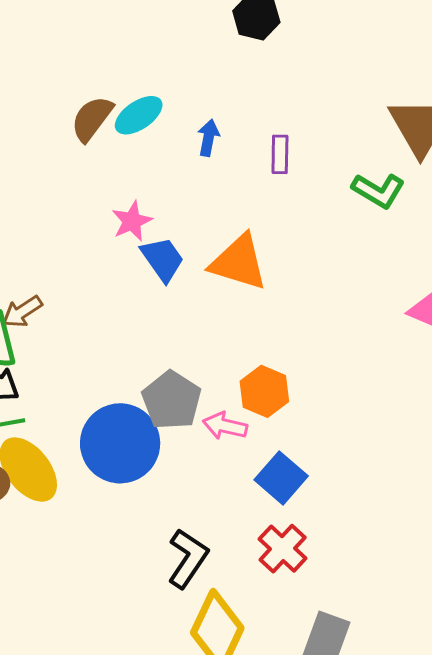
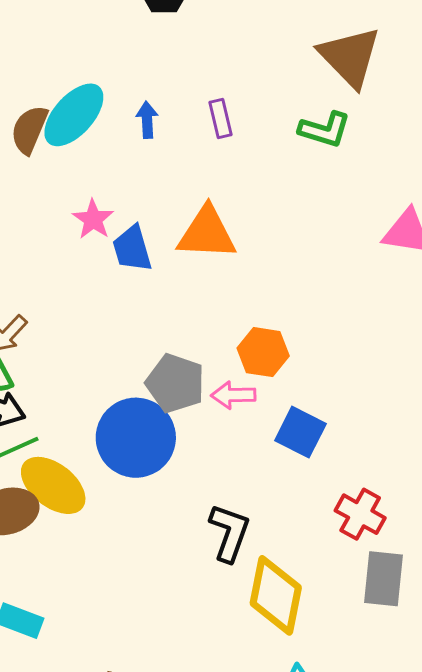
cyan ellipse: (139, 115) -> (74, 115), size x1.4
blue trapezoid: (163, 259) -> (132, 249), turned -147
red cross: (283, 549) -> (360, 514), moved

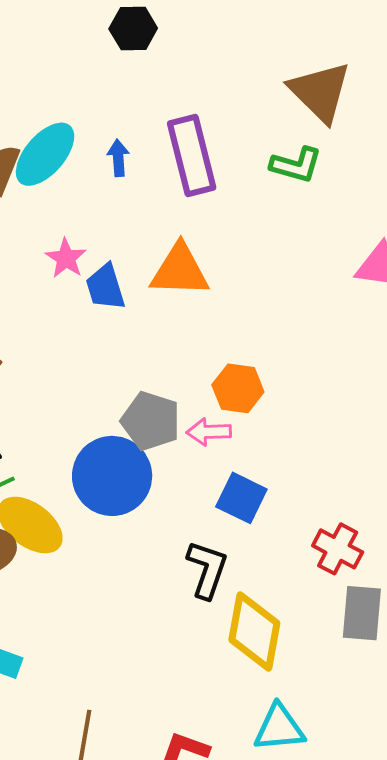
purple rectangle: (221, 119) -> (192, 156), size x2.0
blue square: (300, 432) -> (241, 498), moved

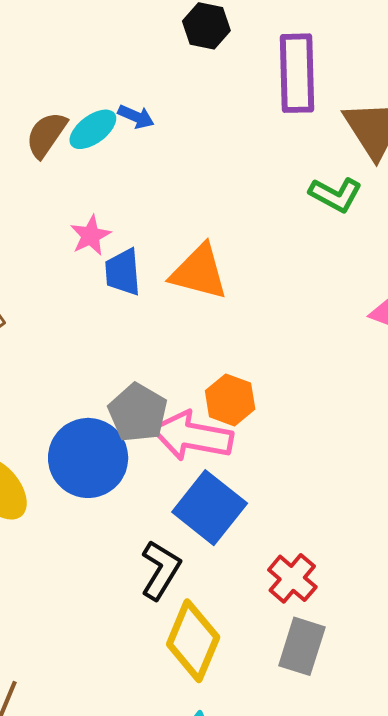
cyan ellipse: (45, 154) -> (93, 129), size x0.7
purple rectangle: (192, 156) -> (297, 73), moved
blue arrow: (118, 158) -> (136, 117), moved, turned 105
pink arrow: (209, 432) -> (192, 436), size x1.8
blue square: (241, 498) -> (210, 508), size x1.4

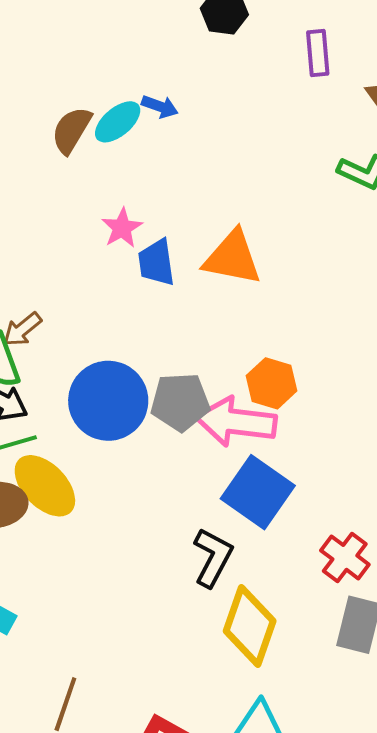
purple rectangle: (297, 73) -> (318, 53), size x0.6
gray pentagon: (138, 413) -> (180, 402), turned -30
blue circle: (88, 458) -> (108, 401), moved

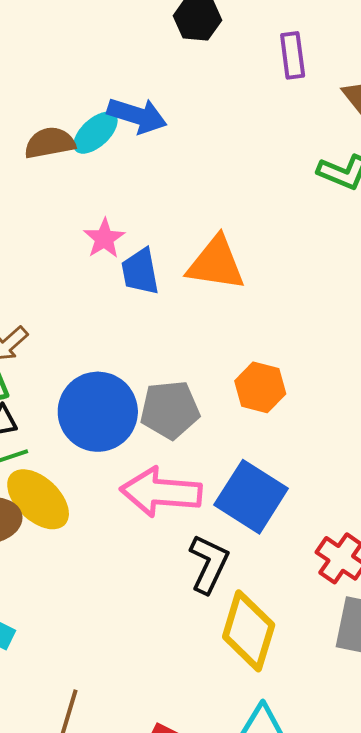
blue arrow: (160, 107) -> (137, 116), size x1.6
brown semicircle: (71, 130) -> (50, 143), turned 51
pink arrow: (236, 422) -> (161, 492), moved

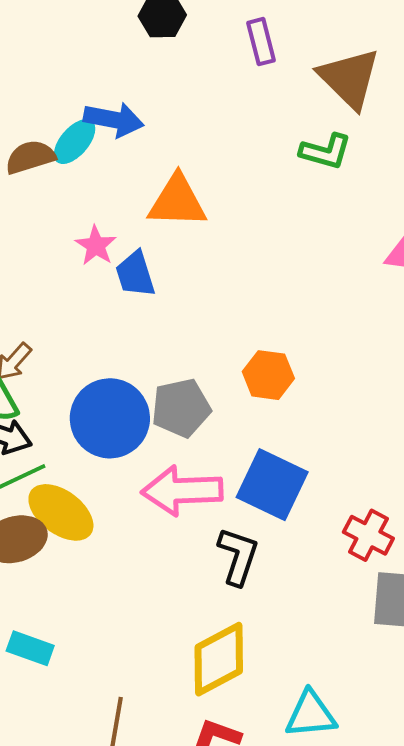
orange triangle: (216, 264) -> (177, 201), moved
yellow diamond: (249, 631) -> (219, 659), moved, turned 52

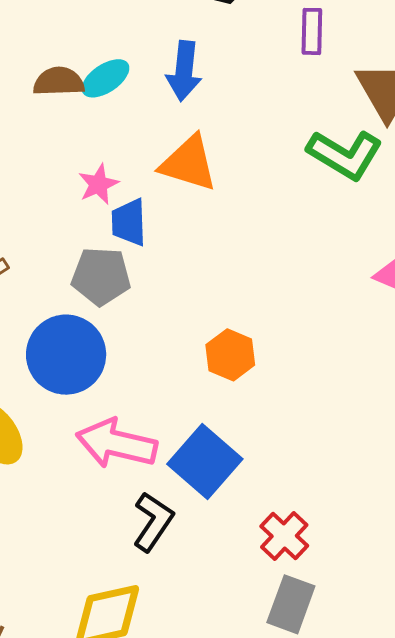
blue arrow: (114, 120) -> (184, 71), moved, turned 70
green L-shape: (326, 151) -> (345, 155), size x1.4
gray pentagon: (181, 408) -> (101, 276), moved

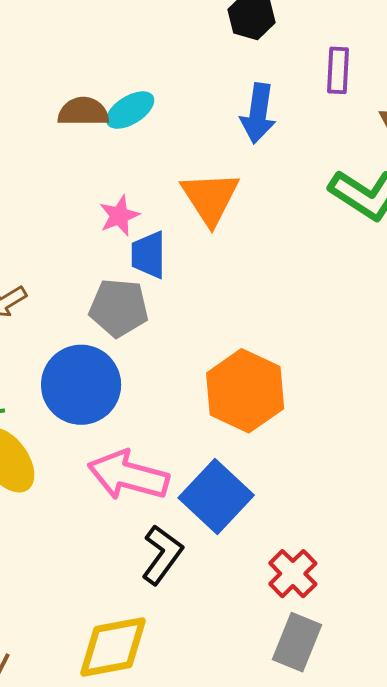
blue arrow: (184, 71) -> (258, 113), moved
orange triangle: (189, 163) -> (210, 198), turned 38
orange hexagon: (230, 355) -> (245, 391), size x1.6

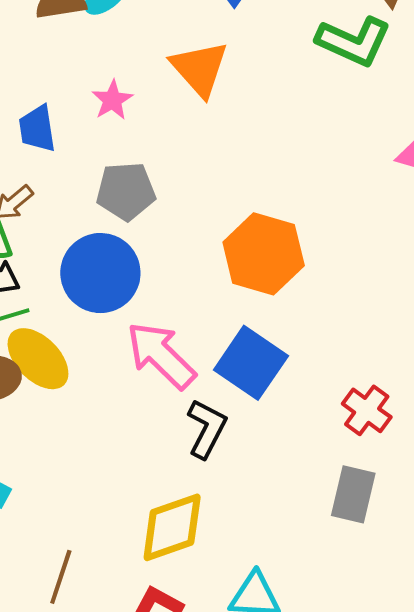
blue trapezoid: (148, 255) -> (37, 129), moved
pink arrow: (128, 475) -> (161, 355), turned 38
red cross: (293, 574) -> (367, 410), moved

